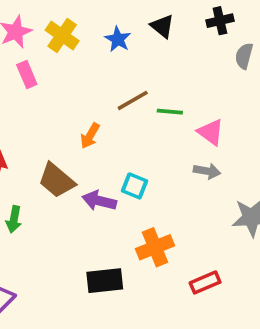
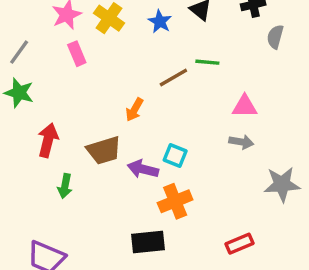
green line: (170, 112) -> (207, 62), moved
pink triangle: (211, 132) -> (245, 106), turned -36
brown trapezoid: (57, 180) -> (104, 150), turned -57
orange cross: (155, 247) -> (175, 201), moved

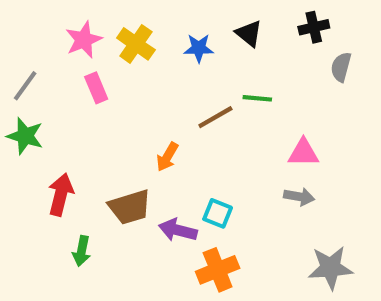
blue star: (160, 22) -> (199, 48), turned -30
gray star: (282, 184) -> (330, 268), moved

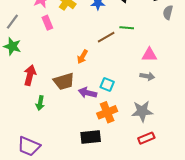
gray star: (330, 268) -> (142, 111), moved

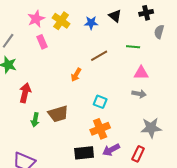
green line: (127, 28) -> (133, 47), moved
brown trapezoid: (64, 81) -> (58, 114), moved
purple arrow: (88, 93) -> (111, 150), moved, turned -42
gray star: (142, 111) -> (151, 128), moved
red rectangle: (146, 138) -> (138, 154), turned -42

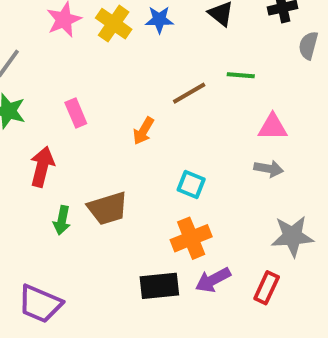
blue star: (91, 23) -> (159, 20), moved
pink rectangle: (42, 42) -> (76, 113), moved
green line: (133, 47) -> (241, 75), moved

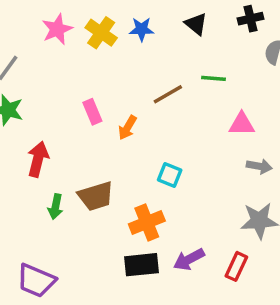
pink rectangle: (76, 113) -> (92, 112), moved
gray arrow: (269, 169) -> (259, 166), moved
orange cross: (191, 238) -> (147, 222), moved

